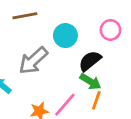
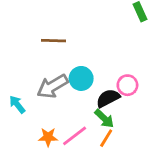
pink circle: (110, 30) -> (127, 85), moved
cyan circle: (65, 36) -> (81, 78), moved

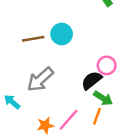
cyan circle: (81, 78) -> (62, 34), moved
green arrow: (104, 119) -> (103, 98), moved

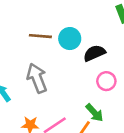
gray arrow: (40, 80) -> (37, 78), turned 96
black semicircle: (92, 80) -> (94, 53), moved

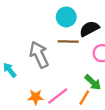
brown line: (40, 36) -> (68, 41), moved

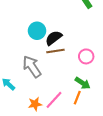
cyan circle: (66, 17) -> (37, 31), moved
black semicircle: (89, 29) -> (54, 38), moved

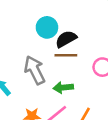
green arrow: (83, 83) -> (63, 88), moved, turned 133

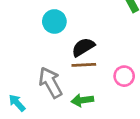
cyan circle: (47, 27) -> (54, 21), moved

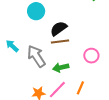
pink circle: (124, 76) -> (91, 56), moved
cyan arrow: (17, 103) -> (12, 46), moved

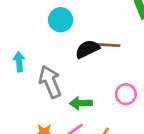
brown line: (60, 41) -> (108, 45), moved
cyan arrow: (12, 46) -> (19, 62), turned 32

